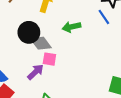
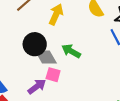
green arrow: (71, 27) -> (71, 51), moved, turned 36

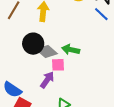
green arrow: (71, 51) -> (71, 50), moved

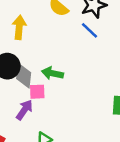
gray diamond: (47, 51) -> (24, 76), turned 55

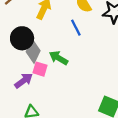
blue line: (89, 30) -> (76, 28), moved

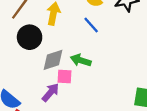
black circle: (22, 38) -> (30, 37), moved
gray diamond: (33, 51) -> (53, 60), turned 60

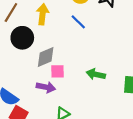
green arrow: (81, 60) -> (96, 74), moved
purple arrow: (51, 92) -> (46, 87), turned 66

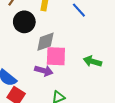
pink square: (58, 71) -> (56, 56), size x1.5

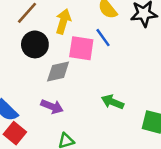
pink square: (56, 56) -> (81, 48), moved

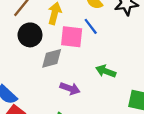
green arrow: (113, 102) -> (106, 71), moved
purple arrow: (52, 107) -> (70, 88), moved

